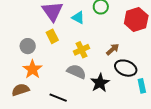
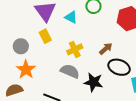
black star: (100, 83) -> (93, 82), turned -30

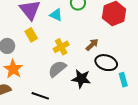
gray semicircle: (70, 71) -> (57, 69), turned -60

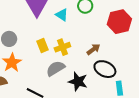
yellow rectangle: (31, 35) -> (42, 45), moved

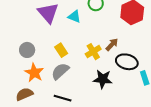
yellow cross: (62, 47) -> (93, 52), moved
gray semicircle: (56, 68) -> (60, 71), moved

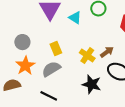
yellow cross: (93, 52) -> (87, 56), turned -35

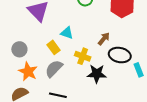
cyan triangle: (75, 18) -> (67, 33), moved
yellow cross: (87, 56) -> (83, 56), moved

